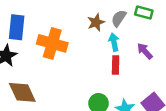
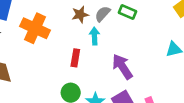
purple arrow: (145, 51) -> (122, 67), moved, size x1.5
red rectangle: (116, 65) -> (75, 58), moved

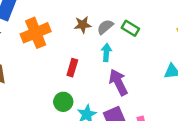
orange cross: (35, 28) -> (36, 33), turned 36
cyan arrow: (95, 36) -> (106, 52), moved

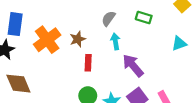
brown star: (83, 25) -> (78, 39), moved
green rectangle: (130, 28) -> (144, 18), moved

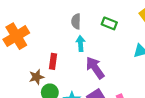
gray semicircle: (109, 19) -> (76, 21), turned -40
brown star: (78, 39) -> (36, 77), moved

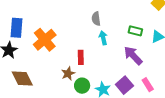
green rectangle: (109, 23) -> (135, 31), moved
purple arrow: (95, 68) -> (133, 56), moved

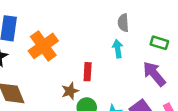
gray semicircle: (96, 19) -> (123, 23), moved

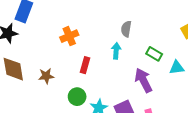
orange cross: (43, 46) -> (69, 36), moved, size x0.7
brown star: (70, 91) -> (46, 76), moved

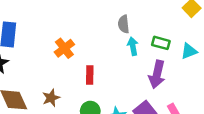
cyan arrow: (116, 51) -> (133, 46), moved
purple arrow: (143, 80) -> (157, 74), turned -125

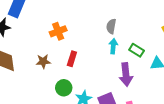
purple arrow: (157, 74) -> (126, 74), turned -35
brown star: (51, 98) -> (43, 61), moved

